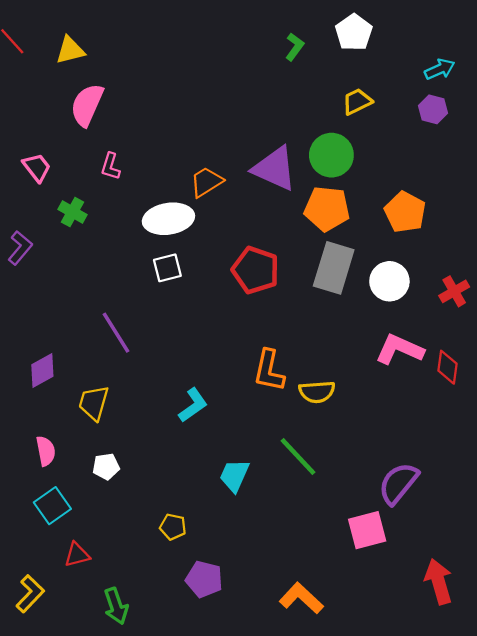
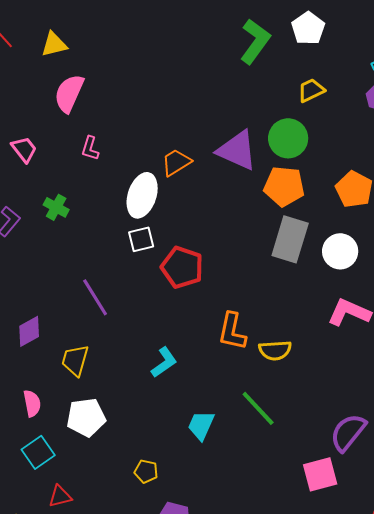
green L-shape: (295, 47) -> (255, 41), size x1.8
green cross: (72, 212) -> (56, 207), moved
white ellipse: (168, 219) -> (142, 195), turned -63
red pentagon: (256, 270) -> (182, 267), moved
white pentagon: (106, 467) -> (86, 417), size x1.6

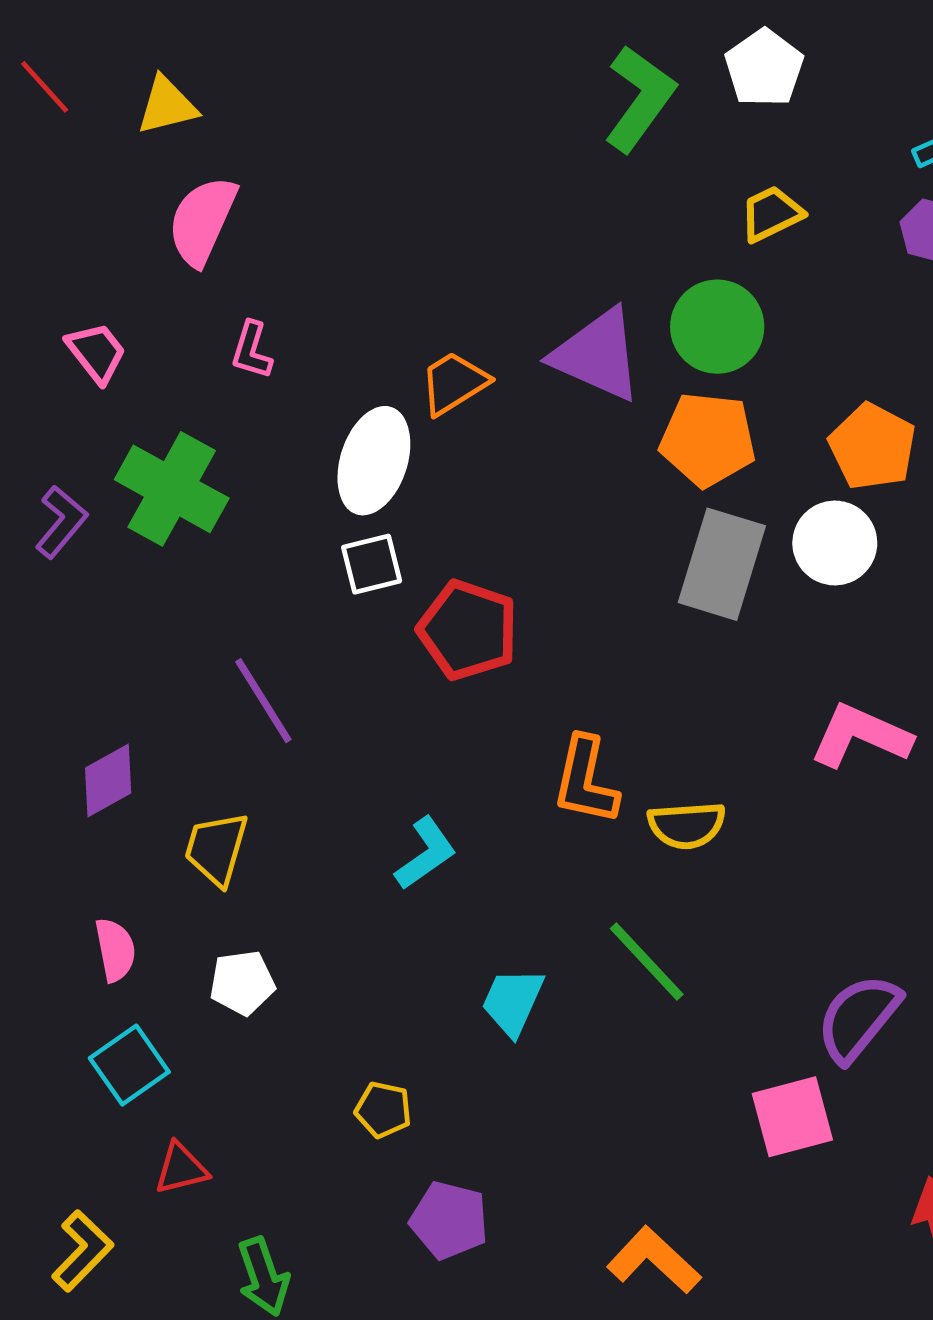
green cross: (56, 207) -> (172, 489), size x1.8
white circle: (340, 251) -> (835, 543), moved
white pentagon: (86, 417) -> (242, 983), size x0.7

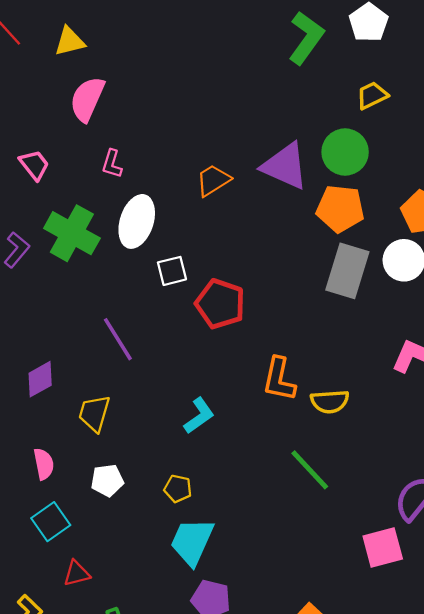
white ellipse: (374, 461) -> (137, 221), moved
cyan trapezoid: (513, 1002) -> (192, 542), moved, size x1.4
yellow pentagon: (383, 1110) -> (178, 489), moved

